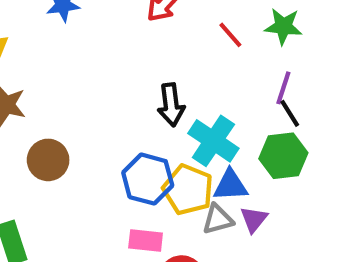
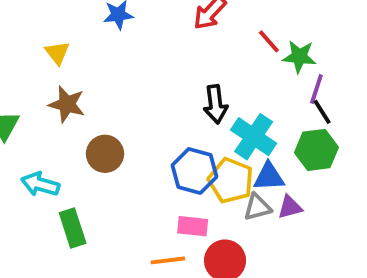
green star: (283, 26) -> (299, 57), moved
purple triangle: (254, 219) -> (290, 207), turned 36

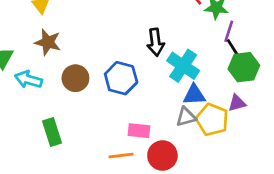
green hexagon: (316, 150) -> (244, 67), moved
blue hexagon: (195, 171) -> (121, 78), moved
yellow pentagon: (231, 180) -> (212, 120), moved
cyan arrow: (40, 184) -> (29, 80), moved
purple triangle: (290, 207) -> (237, 103), moved

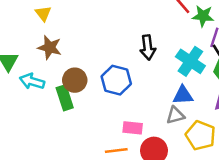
cyan cross: (183, 66) -> (190, 61), moved
yellow pentagon: (212, 120) -> (201, 135), moved
green rectangle: (52, 132) -> (65, 98), moved

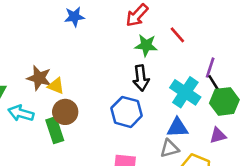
yellow triangle: (43, 13) -> (56, 86), moved, turned -30
green star: (203, 16) -> (146, 45), moved
blue hexagon: (116, 80) -> (127, 112), moved

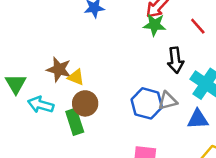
green star: (146, 45) -> (155, 25), moved
black arrow: (141, 78) -> (176, 60), moved
gray triangle: (170, 148) -> (168, 101), moved

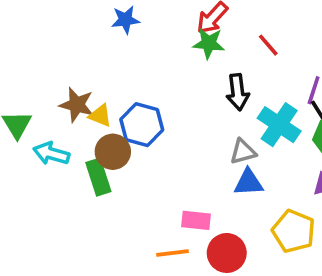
gray triangle: (168, 101) -> (243, 152), moved
blue hexagon: (147, 103) -> (142, 125), moved
blue triangle: (198, 119) -> (248, 182), moved

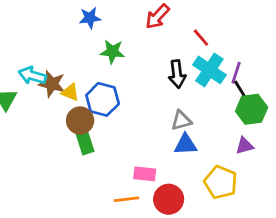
green star: (209, 43) -> (112, 52), moved
cyan cross: (279, 125) -> (209, 70), moved
cyan arrow: (51, 154) -> (32, 76), moved
green rectangle: (98, 177) -> (84, 140), moved

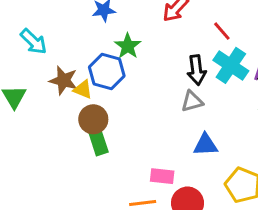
green star: (112, 52) -> (128, 46), turned 30
cyan arrow: (32, 76) -> (34, 42), moved, turned -152
blue hexagon: (103, 99) -> (107, 71), moved
gray triangle: (181, 120) -> (192, 101), moved

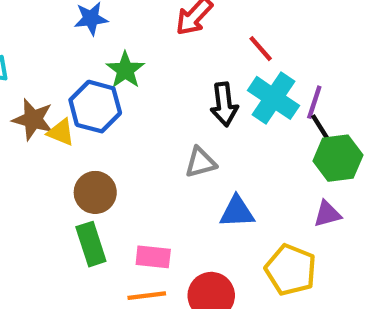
gray triangle: (192, 101) -> (200, 162), moved
brown circle: (93, 119) -> (95, 192), moved
green rectangle: (98, 140) -> (91, 244), moved
pink rectangle: (162, 176) -> (153, 257), moved

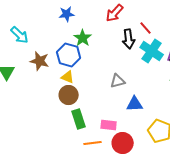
black arrow: (224, 104) -> (129, 39), moved
yellow triangle: (61, 132) -> (68, 77), moved
green rectangle: (91, 244) -> (79, 119), moved
pink rectangle: (153, 257) -> (109, 125), moved

